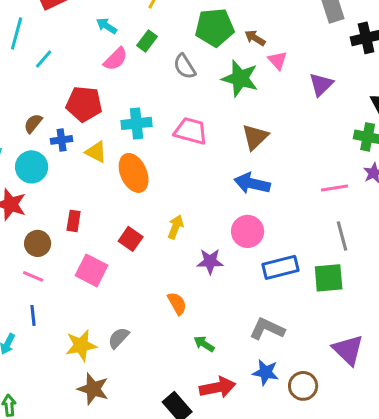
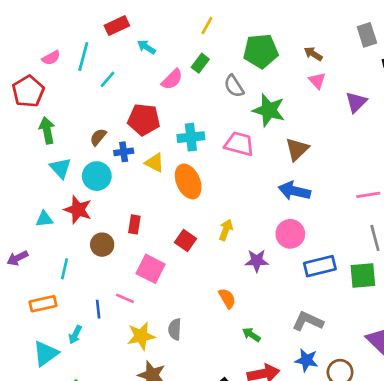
cyan arrow: (107, 26) -> (146, 47), moved
brown arrow: (255, 38) -> (313, 54), moved
green star: (240, 78) -> (269, 110), moved
pink line: (33, 276) -> (125, 298), moved
gray semicircle: (119, 338) -> (175, 329), turned -40

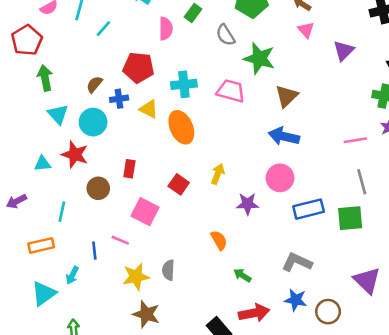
pink semicircle: (172, 79) -> (166, 29), turned -45

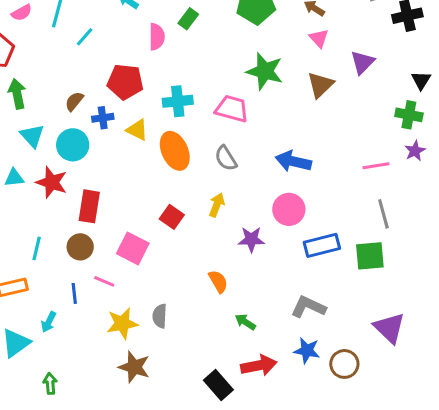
gray semicircle: (225, 35) -> (226, 158), moved
brown triangle: (286, 96) -> (320, 85), moved
cyan triangle: (42, 164) -> (14, 178), moved
red rectangle: (129, 169) -> (89, 206), moved, size x1.5
brown circle: (98, 188) -> (80, 247), moved

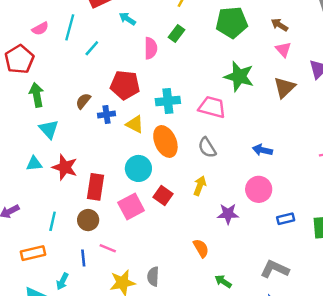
cyan circle: (73, 145) -> (138, 168), moved
blue arrow: (293, 161) -> (262, 150), size x0.7
blue rectangle: (322, 245) -> (286, 219), size x0.6
pink square: (133, 248) -> (131, 207), moved, turned 35

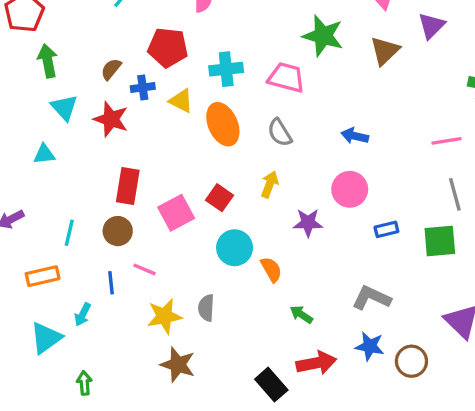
red star: (65, 167) -> (111, 119), moved
cyan circle: (138, 168) -> (235, 248), moved

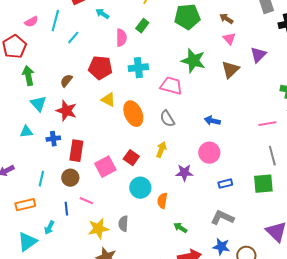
cyan cross: (226, 69) -> (138, 68), moved
blue cross: (143, 87) -> (53, 139), moved
blue rectangle: (386, 229) -> (225, 184), moved
orange semicircle: (271, 269) -> (162, 201), turned -140

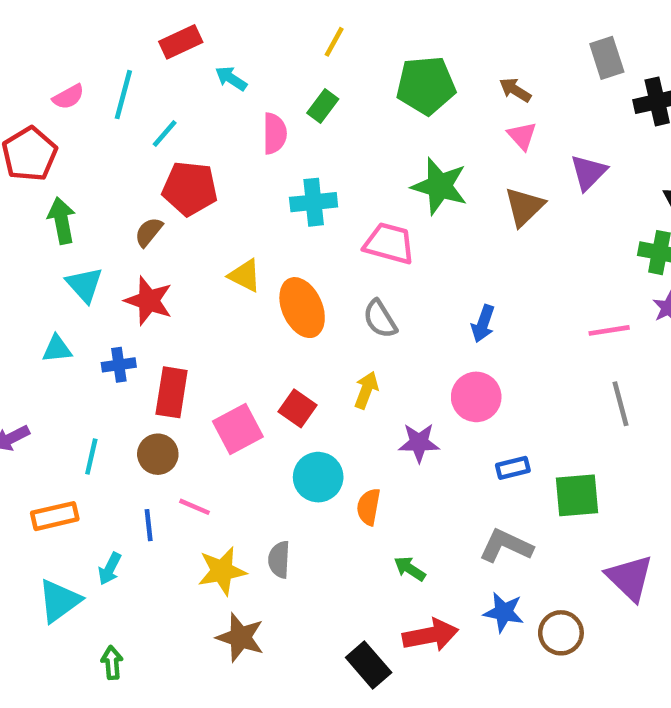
red pentagon: (100, 68) -> (190, 188), moved
blue arrow: (212, 121) -> (483, 324), turned -84
green square: (263, 184) -> (577, 495), moved

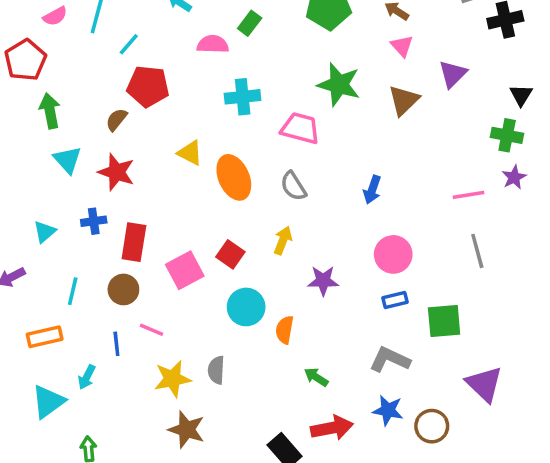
pink semicircle: (275, 133) -> (213, 44), turned -88
cyan triangle: (57, 349) -> (45, 232), moved, turned -35
pink circle: (476, 397) -> (393, 254), moved

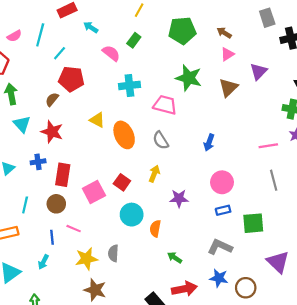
pink semicircle: (213, 44) -> (111, 53), turned 36
pink triangle: (402, 46) -> (227, 54), turned 40
cyan arrow: (87, 377) -> (43, 262), moved

